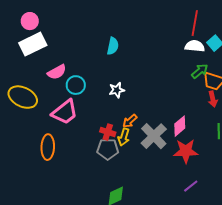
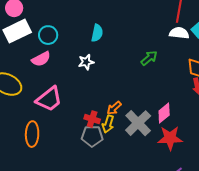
green arrow: (200, 71) -> (149, 58), moved
cyan circle: (76, 85) -> (48, 35), moved
white star: (117, 90) -> (86, 62), moved

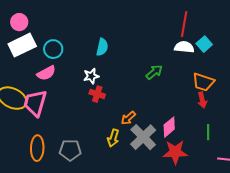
pink trapezoid: (49, 99) -> (35, 103), moved, turned 144
orange arrow: (114, 108) -> (128, 118), moved
red cross: (92, 119) -> (97, 94), moved
gray pentagon: (92, 136) -> (70, 150), moved

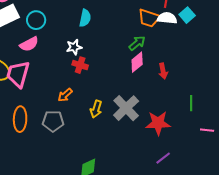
orange trapezoid: (203, 82) -> (149, 18), moved
red arrow: (202, 100) -> (163, 71), moved
orange arrow: (128, 118) -> (65, 95), moved
pink diamond: (169, 127) -> (137, 62), moved

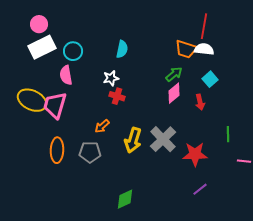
cyan square: (187, 15) -> (210, 79), moved
pink semicircle: (29, 44) -> (66, 75), turned 108
yellow arrow: (96, 109) -> (133, 140), size x1.4

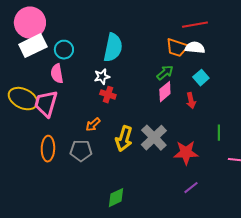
pink circle: (39, 24) -> (30, 23), size x1.8
red line: (204, 26) -> (195, 25), turned 70
cyan semicircle: (122, 49) -> (113, 48), size x1.6

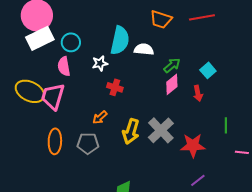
orange trapezoid: (177, 48) -> (161, 19), moved
white semicircle: (195, 48) -> (144, 49), moved
white star: (102, 77) -> (100, 63), moved

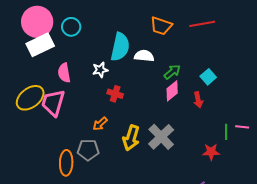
cyan circle: (71, 42) -> (71, 27), moved
yellow ellipse: (30, 91) -> (30, 98), turned -64
orange ellipse: (55, 141) -> (66, 163), moved
red star: (193, 145) -> (211, 152), moved, size x0.7
pink line: (242, 152) -> (242, 127), moved

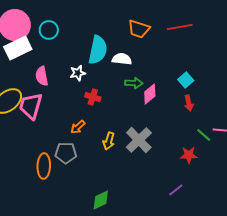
green arrow: (172, 72) -> (134, 83), moved, turned 42
red arrow: (198, 100) -> (189, 103), moved
green line: (226, 132) -> (204, 135), turned -49
yellow arrow: (131, 138) -> (109, 141), size x0.7

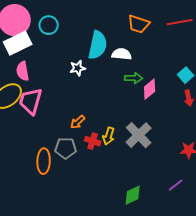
pink semicircle: (42, 76) -> (23, 71), moved
red cross: (93, 97) -> (93, 141), moved
green diamond: (101, 200) -> (133, 195), moved

